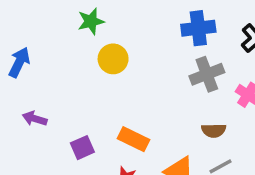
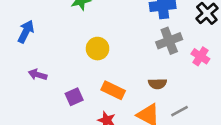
yellow circle: (113, 59) -> (98, 49), moved
brown semicircle: (214, 131) -> (157, 84), moved

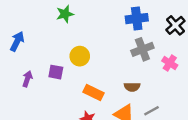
purple arrow: (38, 75) -> (27, 79), turned 91
purple square: (74, 97) -> (56, 72), moved, turned 35

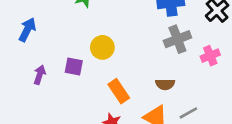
pink cross: (170, 63) -> (210, 56), turned 35
orange rectangle: (93, 93) -> (119, 91), turned 30

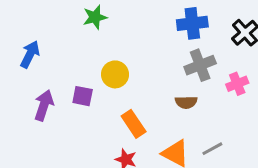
purple arrow: (40, 75) -> (44, 105), size x1.4
brown semicircle: (165, 84) -> (186, 102), moved

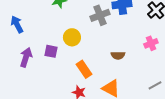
blue arrow: (30, 54) -> (17, 24), turned -54
gray cross: (200, 65) -> (100, 15), moved
gray line: (212, 149) -> (155, 85), moved

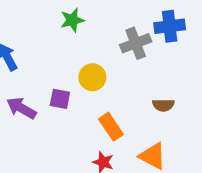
purple arrow: (26, 57) -> (21, 108), turned -78

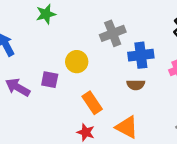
green star: (72, 20) -> (46, 14), moved
blue cross: (170, 26) -> (141, 55), moved

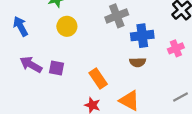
yellow circle: (77, 62) -> (67, 26), moved
purple square: (50, 80) -> (56, 68), moved

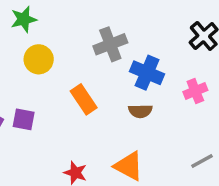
blue cross: (142, 36) -> (147, 73), turned 30
orange rectangle: (98, 78) -> (84, 99), moved

